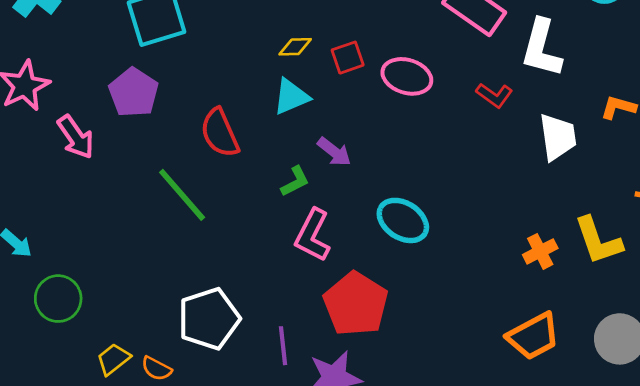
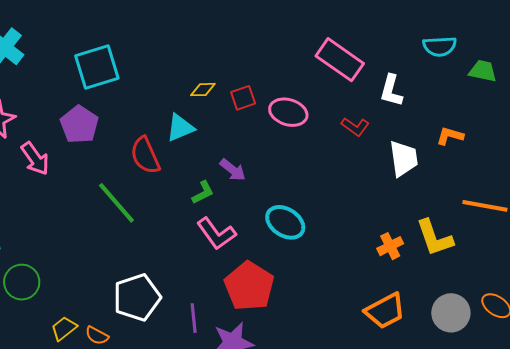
white L-shape: (542, 48) -> (391, 91), size x0.7
cyan triangle: (291, 97) -> (180, 128), moved
pink L-shape: (313, 235) -> (216, 234), turned -63

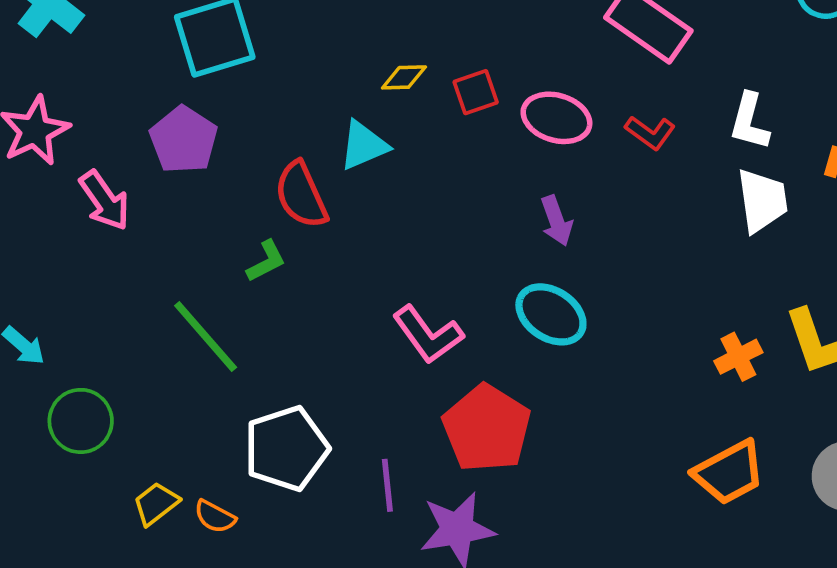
white L-shape: (391, 91) -> (749, 122), moved
red L-shape: (355, 127) -> (650, 133), moved
purple arrow: (233, 170) -> (556, 221), moved, turned 32
green L-shape: (203, 192) -> (266, 261), moved
green line: (116, 203) -> (206, 336), moved

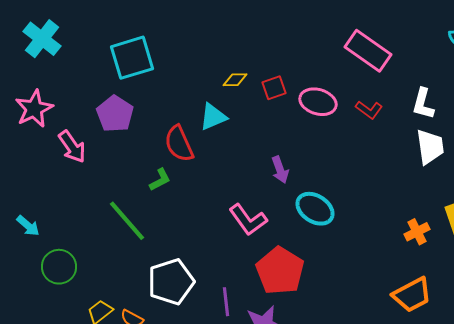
purple arrow: (556, 221) -> (280, 170), moved

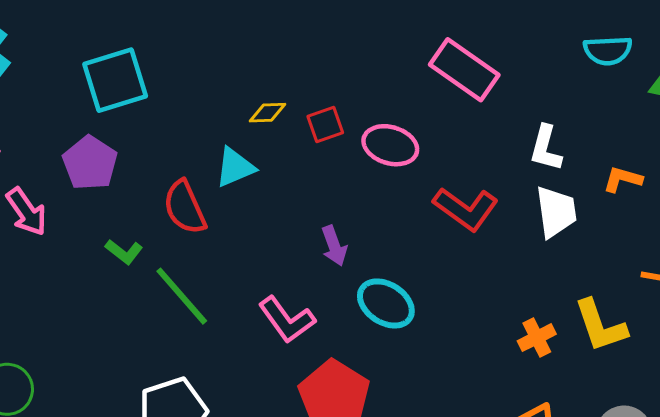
red L-shape: (369, 110) -> (466, 209), moved, size x1.6
green L-shape: (160, 180) -> (124, 252), moved, turned 65
green line: (127, 221) -> (182, 296), moved

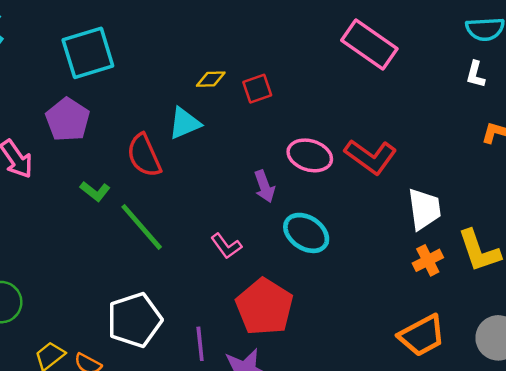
pink ellipse: (390, 145) -> (310, 155), moved
white L-shape: (546, 148) -> (476, 74), moved, size x0.7
white trapezoid: (556, 212) -> (424, 209), moved
pink L-shape: (287, 320) -> (226, 246), size x0.7

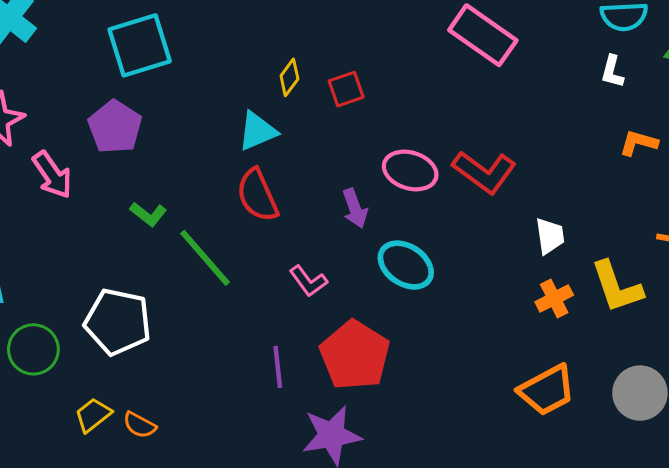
yellow diamond: (211, 79) -> (289, 77), turned -52
red semicircle: (144, 155) -> (257, 195), moved
white trapezoid: (424, 209) -> (550, 236), size x0.7
white pentagon: (134, 320) -> (118, 322), moved, turned 30
purple line: (200, 344) -> (278, 367), moved

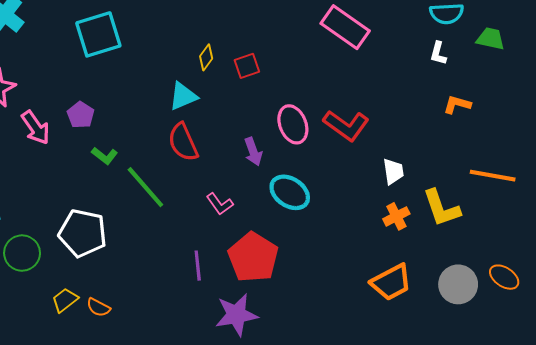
purple pentagon: (115, 127) -> (81, 115), moved, size x0.7
pink ellipse: (410, 170) -> (293, 124), turned 51

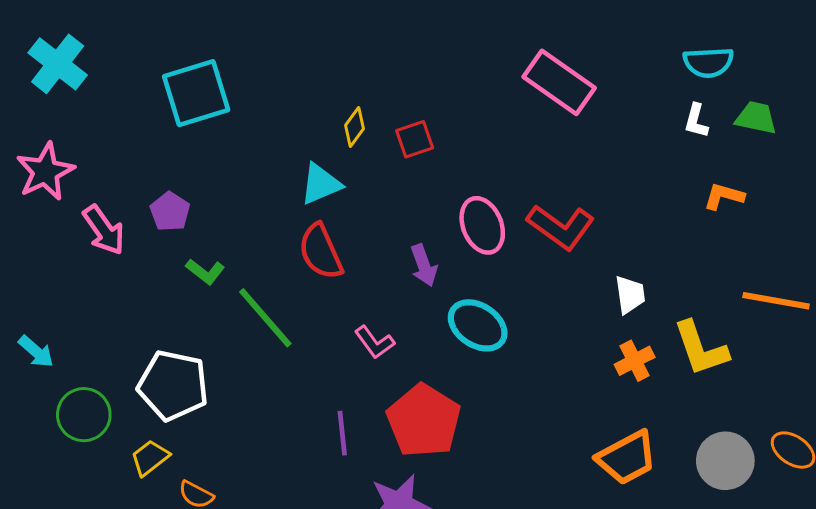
green trapezoid: (491, 39) -> (756, 118), moved
yellow trapezoid: (65, 300) -> (150, 458), moved

